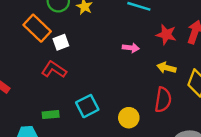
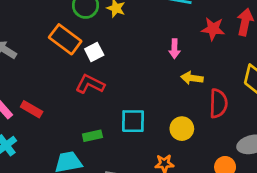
pink arrow: (131, 48) -> (175, 49), turned 91
yellow arrow: (166, 68) -> (192, 78), moved
cyan square: (87, 106) -> (133, 121), turned 35

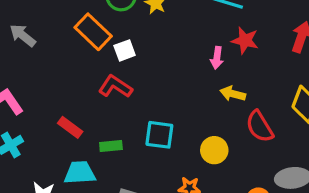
red star: (213, 29) -> (245, 40), moved
red semicircle: (218, 103) -> (260, 126), turned 140
red rectangle: (32, 109) -> (70, 127), moved

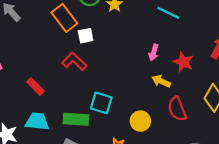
red star: (245, 40) -> (183, 62), moved
green rectangle: (111, 146) -> (76, 119), moved, size x1.5

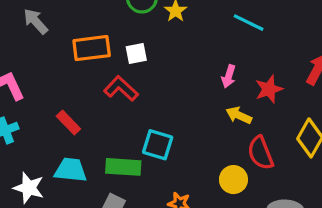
orange rectangle: (64, 18) -> (92, 48), moved, turned -60
red star: (183, 62) -> (269, 89), turned 30
yellow circle: (140, 121) -> (233, 180), moved

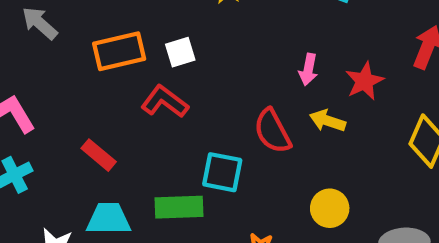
red semicircle: (260, 153) -> (272, 131), moved

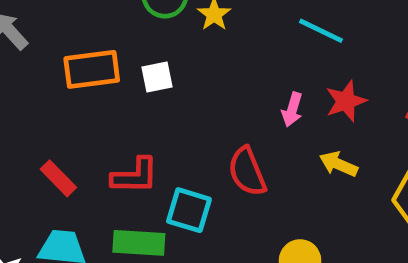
red star: (364, 81) -> (346, 101), moved
red L-shape: (165, 102) -> (135, 176), moved, turned 138
yellow arrow: (328, 121) -> (339, 164), moved

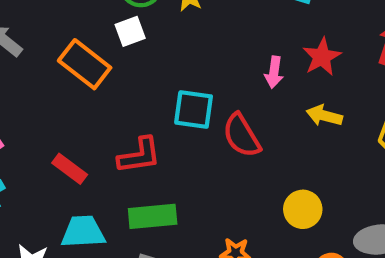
orange rectangle: (92, 69) -> (85, 64), turned 54
white square: (157, 77) -> (130, 31), moved
cyan square: (189, 210) -> (194, 110), moved

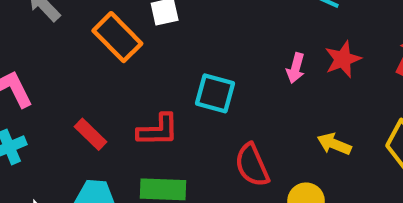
yellow arrow: (324, 116) -> (334, 144), moved
red semicircle: (242, 135) -> (252, 165), moved

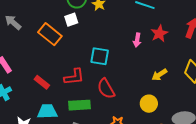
yellow arrow: (334, 144) -> (159, 75), turned -49
red semicircle: (252, 165) -> (106, 89), moved

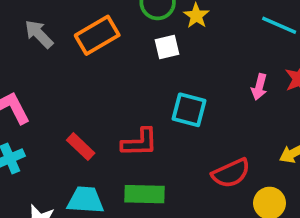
white square: (71, 20) -> (167, 47), moved
orange rectangle: (50, 34) -> (97, 35), moved, turned -75
red semicircle: (106, 89) -> (231, 173), moved, turned -90

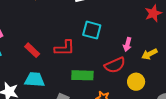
pink arrow: (259, 87) -> (127, 44), moved
green rectangle: (145, 194) -> (82, 75), moved

